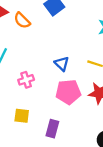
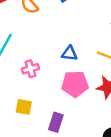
blue triangle: (62, 64) -> (70, 53), turned -42

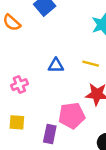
pink pentagon: (75, 84) -> (72, 116), moved

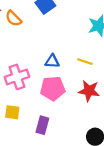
pink cross: (19, 85) -> (17, 77), size x1.5
pink pentagon: (72, 116) -> (53, 88), moved

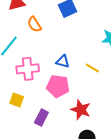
orange semicircle: (13, 18) -> (34, 24), moved
red star: (89, 91) -> (81, 110), moved

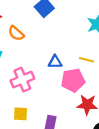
pink pentagon: (58, 86) -> (73, 80), moved

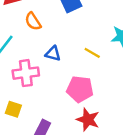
yellow line: (87, 60) -> (92, 53), moved
blue triangle: (55, 62) -> (53, 54), moved

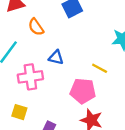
yellow line: (92, 53) -> (100, 68), moved

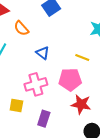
blue triangle: (56, 57) -> (43, 53), turned 32
pink cross: (30, 77) -> (36, 84), moved

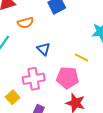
orange semicircle: (21, 28) -> (25, 23), turned -70
yellow square: (16, 105) -> (13, 97), turned 32

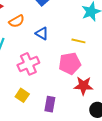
blue triangle: (44, 49) -> (42, 33), moved
pink cross: (34, 79) -> (28, 64), moved

